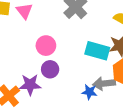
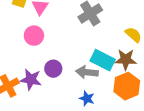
pink circle: (46, 46) -> (34, 36), moved
gray arrow: (104, 84) -> (87, 72), moved

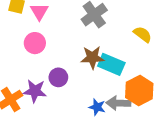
brown star: (126, 60) -> (92, 57), moved
gray arrow: (87, 72) -> (118, 103), moved

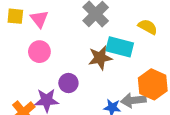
cyan rectangle: (111, 64) -> (120, 47), moved

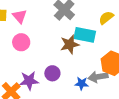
yellow semicircle: (148, 27) -> (106, 18), turned -63
purple circle: (68, 83) -> (52, 73), moved

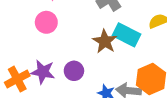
brown star: (70, 44) -> (105, 41), turned 30

